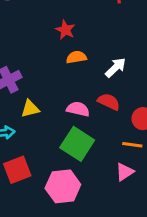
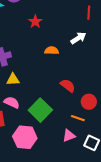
red star: (65, 30) -> (35, 22), moved
white arrow: (115, 68) -> (78, 38), moved
pink semicircle: (78, 109) -> (12, 102), moved

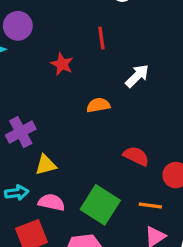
red line: (89, 13) -> (101, 38), moved
orange line: (78, 118) -> (150, 206), moved

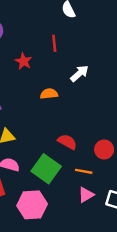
red semicircle: (136, 156) -> (67, 142), moved

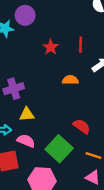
red line: (54, 43) -> (81, 45), moved
pink triangle: (86, 195) -> (93, 177), turned 49

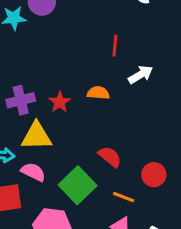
red star: (51, 47) -> (60, 102), moved
yellow triangle: (27, 114) -> (36, 136), size x1.5

